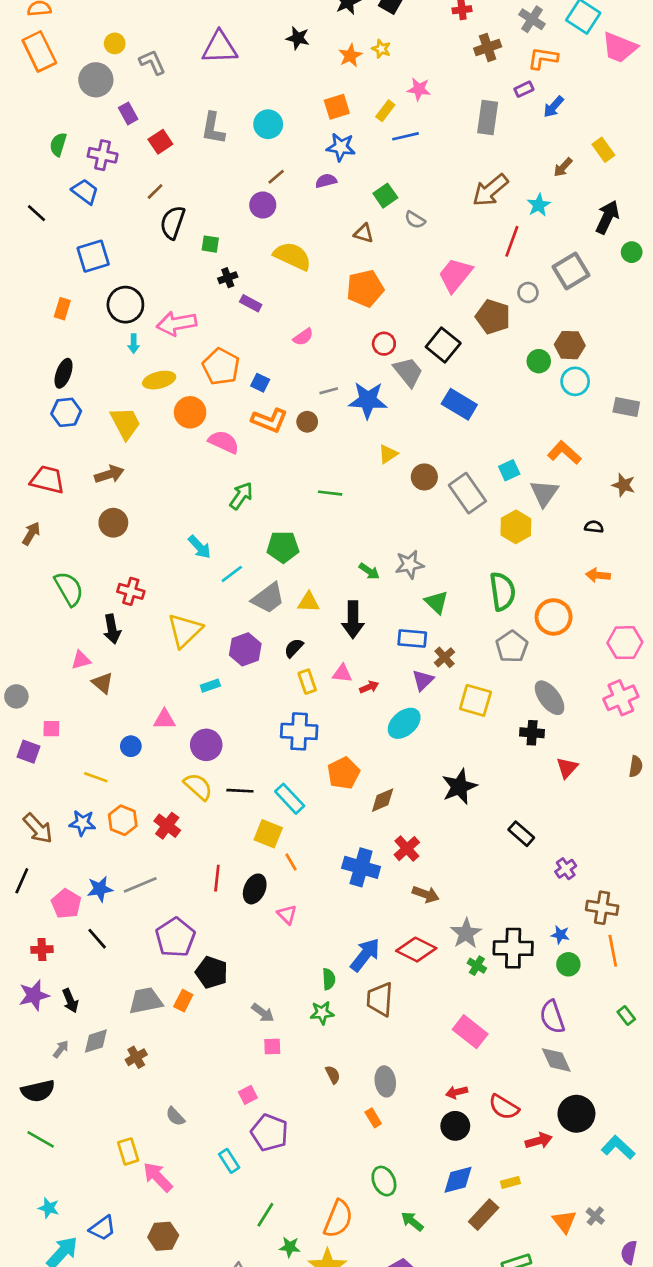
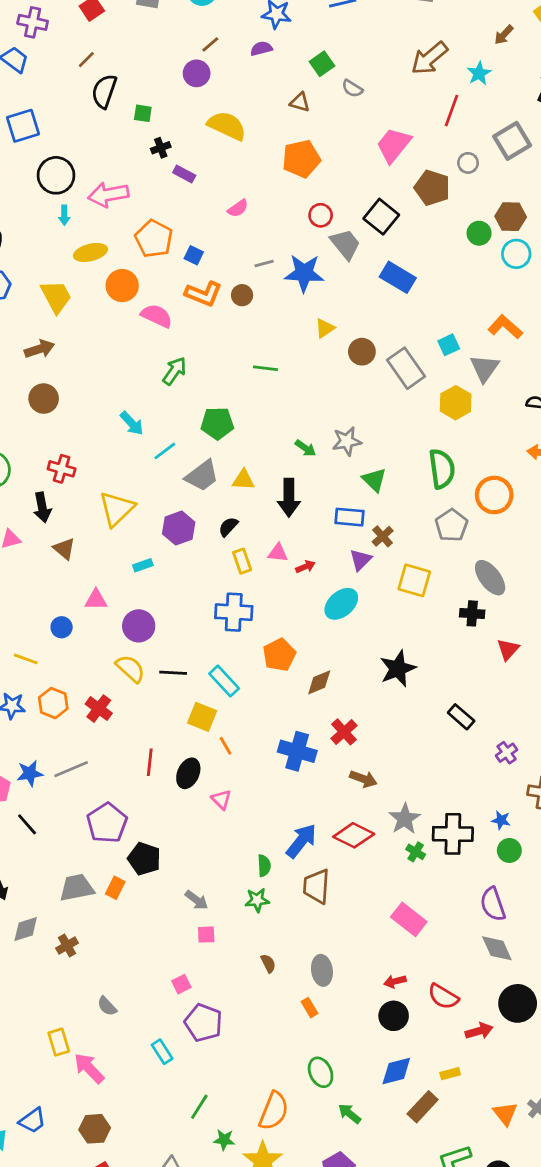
brown triangle: (103, 683) -> (64, 549), moved

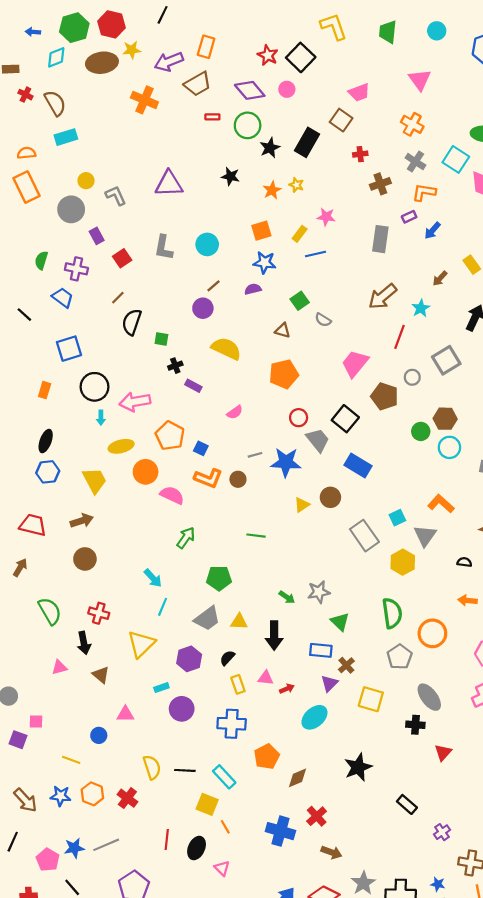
brown circle: (362, 352) -> (330, 497), moved
cyan line: (165, 451) -> (163, 607), moved, turned -30
purple circle: (139, 626) -> (182, 709), moved
yellow semicircle: (130, 669) -> (152, 767), turned 30

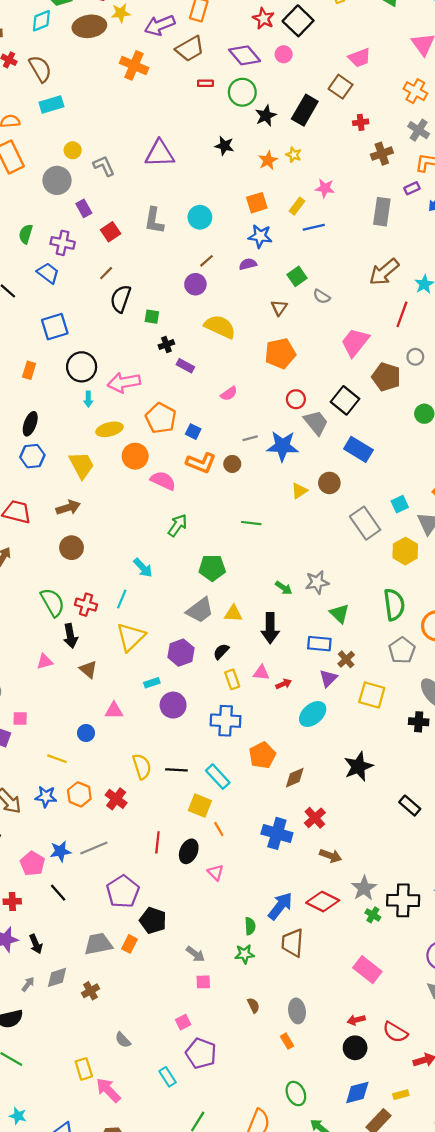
brown triangle: (283, 330) -> (279, 308), turned 49
cyan line: (163, 607) -> (122, 599), moved
green semicircle: (50, 611) -> (53, 602), moved

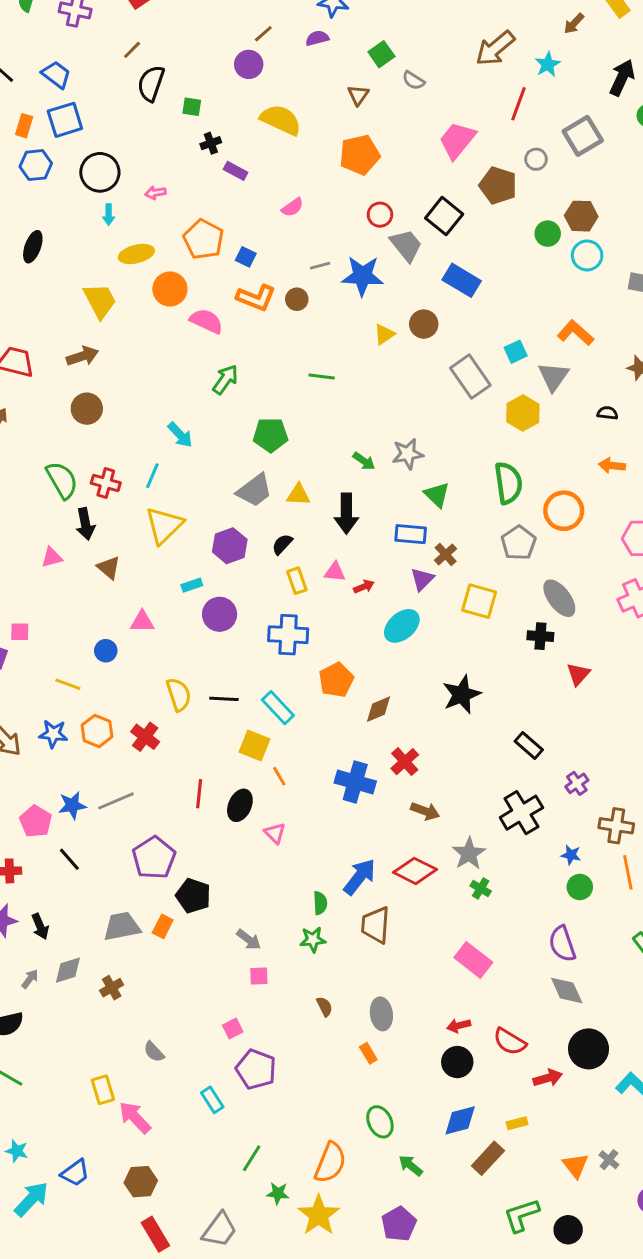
blue trapezoid: (48, 273) -> (56, 75), moved
orange rectangle: (29, 370) -> (24, 126), moved
pink arrow: (124, 382) -> (155, 193), size x0.5
blue hexagon: (32, 456) -> (36, 165), moved
black cross: (403, 900) -> (521, 813), moved, turned -32

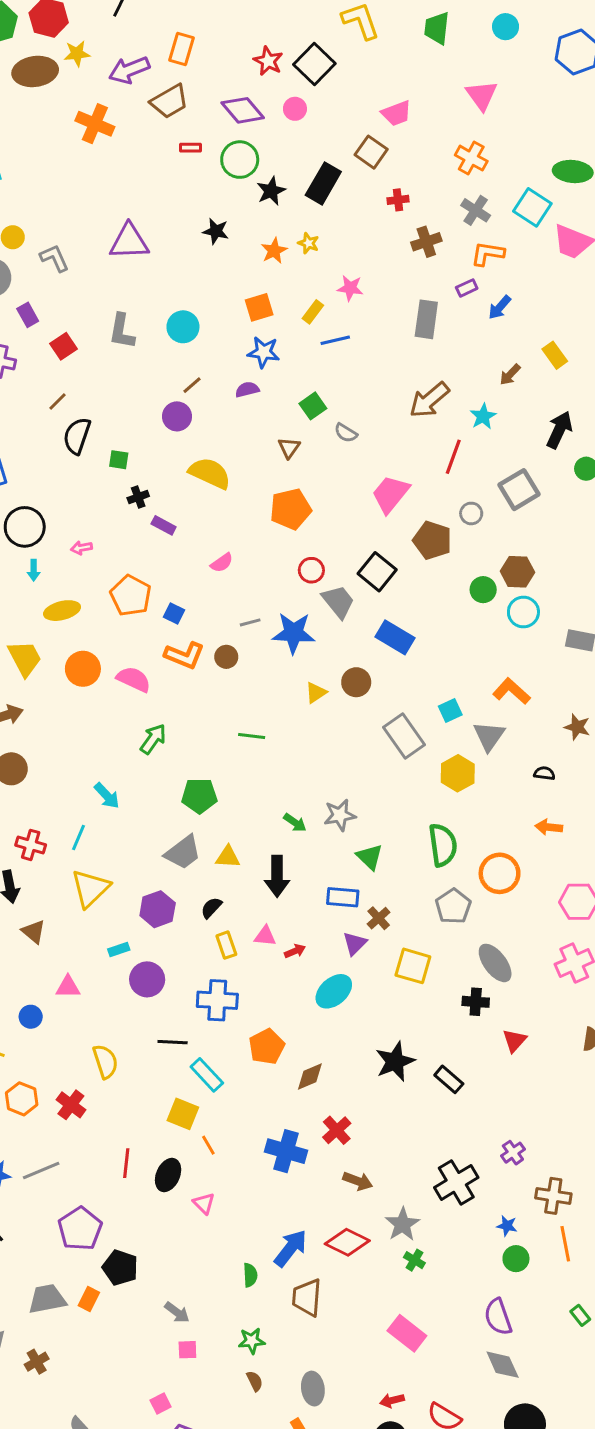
orange circle: (170, 289) -> (83, 669), moved
black line: (224, 699) -> (173, 1042), moved
black rectangle: (529, 746) -> (449, 1079), moved
green star: (313, 940) -> (252, 1341), moved

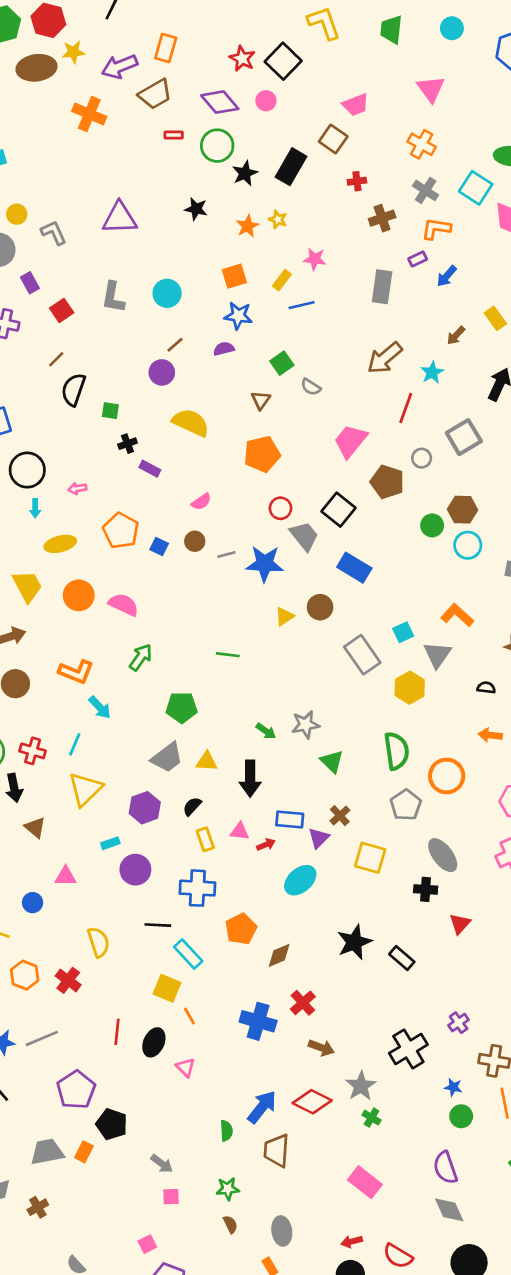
orange L-shape: (184, 655) -> (76, 672), moved
brown circle: (226, 657) -> (195, 541), moved
blue rectangle: (343, 897) -> (290, 820), moved

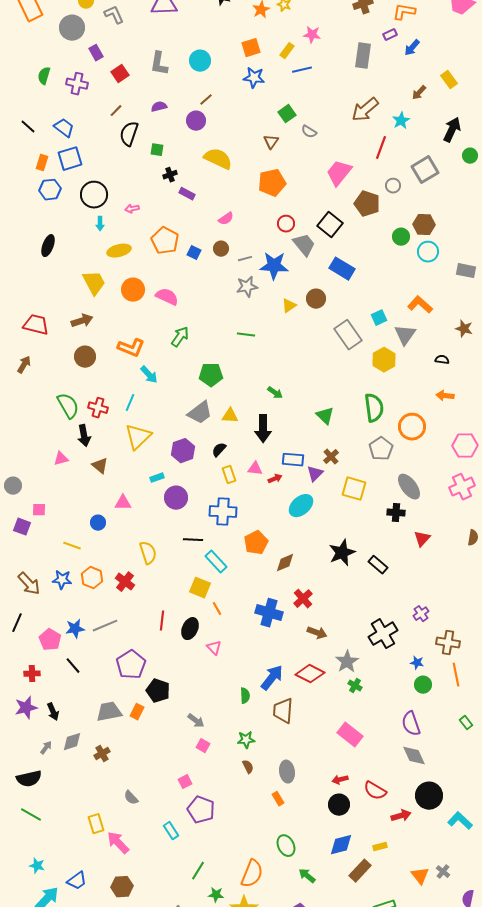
purple semicircle: (224, 349) -> (159, 107), moved
gray star: (306, 725) -> (247, 287), moved
pink square: (171, 1197) -> (203, 746), turned 32

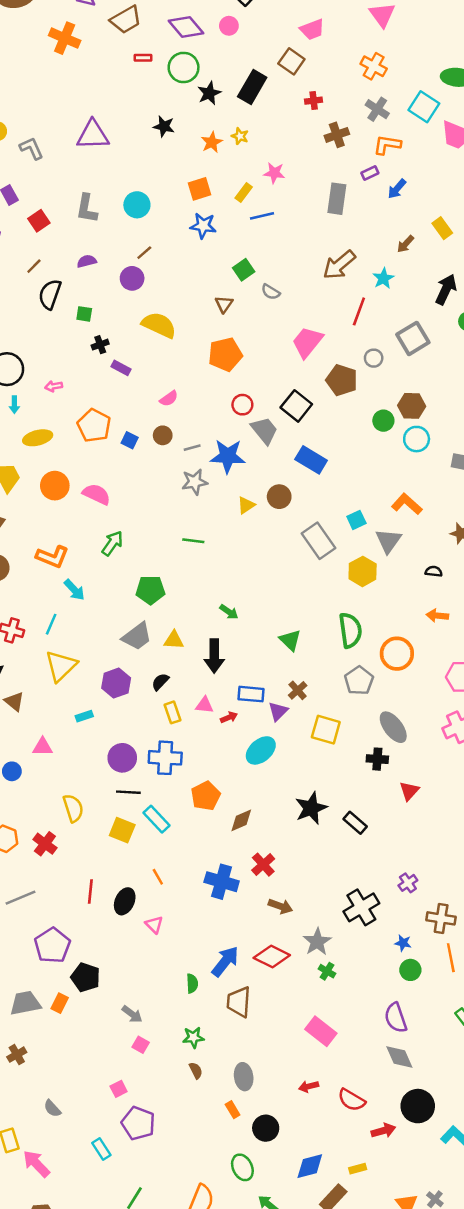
purple circle: (176, 498) -> (122, 758), moved
yellow square: (200, 588) -> (122, 830), moved
black circle: (339, 805) -> (266, 1128), moved

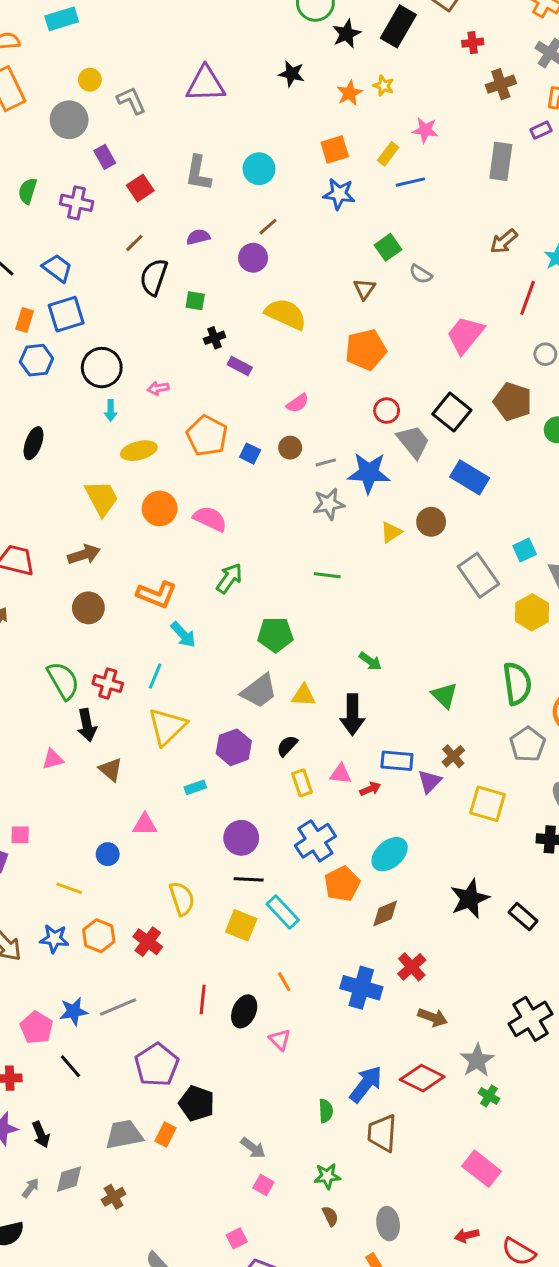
brown arrow: (339, 265) -> (504, 241), size x0.7
brown pentagon: (342, 380) -> (513, 402), moved
cyan ellipse: (261, 750) -> (390, 854), moved
blue cross: (165, 758) -> (315, 841), moved, turned -36

